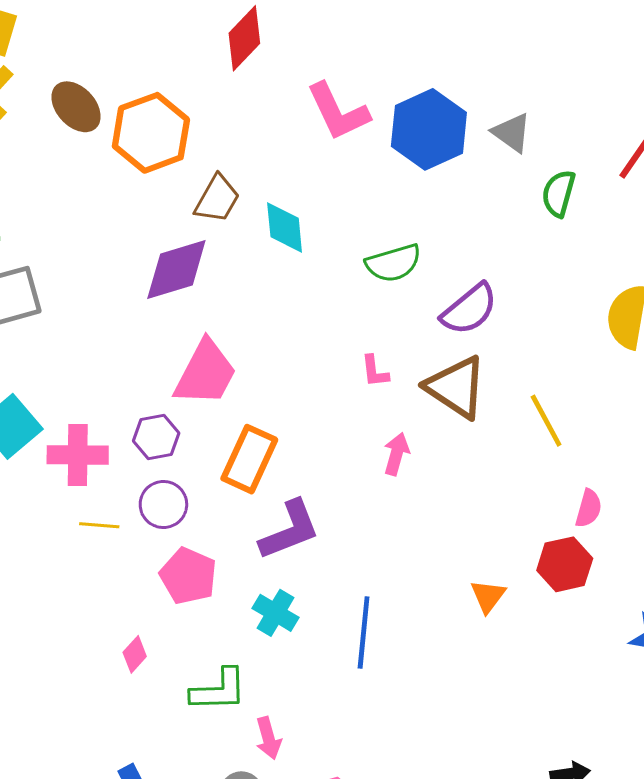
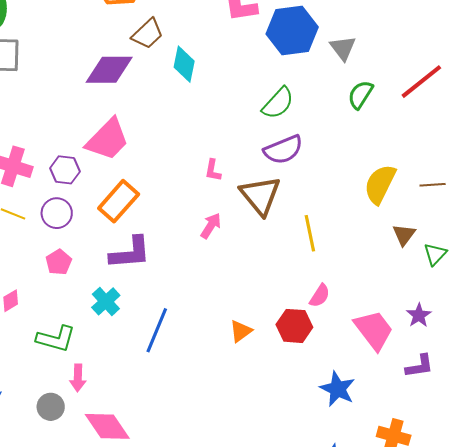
green semicircle: (393, 263) -> (278, 103), moved, turned -48
pink pentagon: (188, 576) -> (59, 262), size x0.7

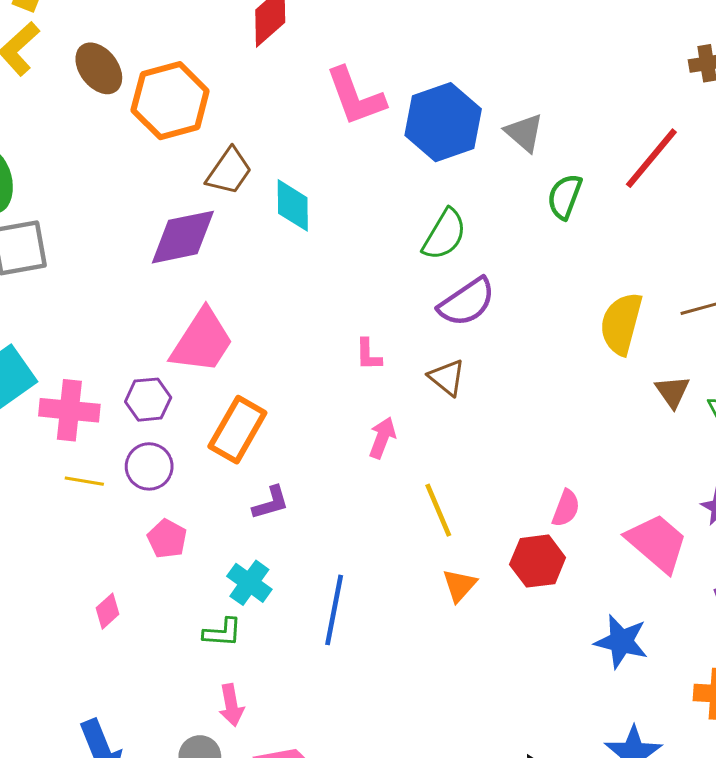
brown triangle: (260, 196) -> (447, 377), size x0.6
yellow line: (310, 233) -> (438, 510), moved
purple L-shape: (130, 253) -> (271, 503), size x0.6
green L-shape: (56, 339) -> (222, 632), moved, size x0.7

